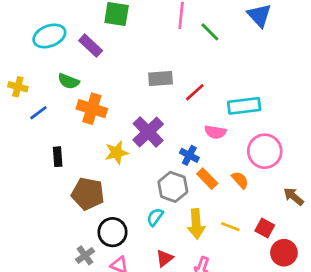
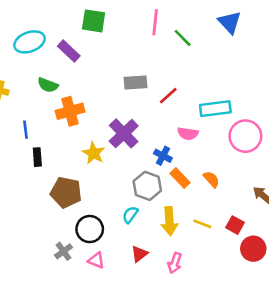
orange cross: (92, 109) -> (70, 111), turned -32
blue line: (38, 113) -> (26, 130), moved, turned -60
pink circle: (265, 151) -> (245, 136), moved
yellow star: (117, 153) -> (94, 153), turned -30

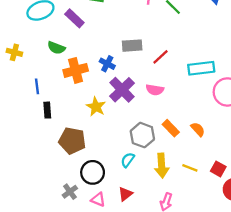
pink semicircle: (188, 133) -> (155, 90), moved
blue cross: (163, 156) -> (107, 64), moved
red triangle: (139, 254) -> (125, 194), moved

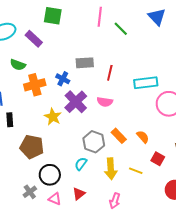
red line: (160, 57) -> (110, 73), turned -35
red square: (218, 169) -> (158, 159), moved

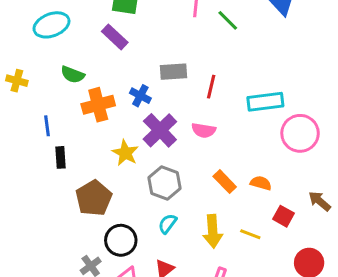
purple rectangle: (34, 39) -> (115, 37), moved
orange semicircle: (143, 137) -> (261, 183), turned -32
gray hexagon: (94, 142) -> (164, 183), moved
brown pentagon: (32, 147) -> (94, 198), turned 30

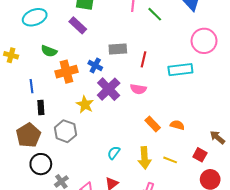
pink circle: (300, 133) -> (204, 41), moved
gray hexagon: (164, 183) -> (65, 131), moved
brown pentagon: (94, 198) -> (28, 135), moved
red square: (283, 216) -> (200, 155), moved
black circle: (121, 240) -> (41, 164), moved

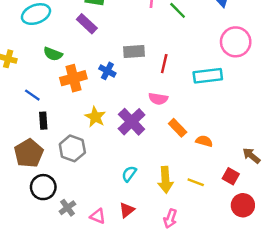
blue line: (32, 86) -> (32, 95), turned -48
purple cross: (109, 89) -> (132, 122), moved
orange rectangle: (153, 124) -> (178, 128), moved

